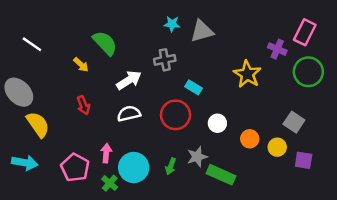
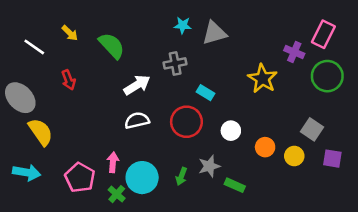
yellow arrow: (81, 65) -> (70, 33), moved
red arrow: (83, 105) -> (68, 80), moved
purple square: (304, 160) -> (332, 159), moved
green rectangle: (221, 175) -> (235, 185), size x0.7

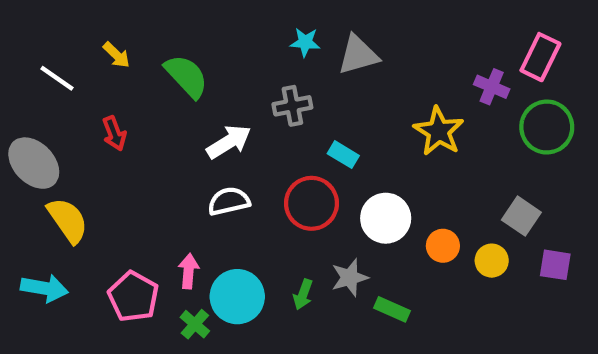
white circle: (231, 131) -> (386, 218), size x1.5

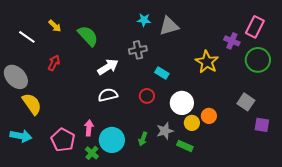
red arrow: (114, 133) -> (54, 63), turned -133
red circle: (311, 203) -> (147, 96), size x0.6
yellow circle: (492, 261) -> (192, 123), moved

